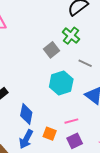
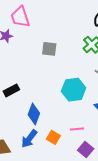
gray square: (51, 50) -> (49, 49), moved, turned 35
purple square: (75, 141) -> (86, 150), moved, turned -35

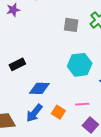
gray square: (49, 49) -> (71, 25), moved
blue diamond: (34, 114) -> (39, 88), turned 70

